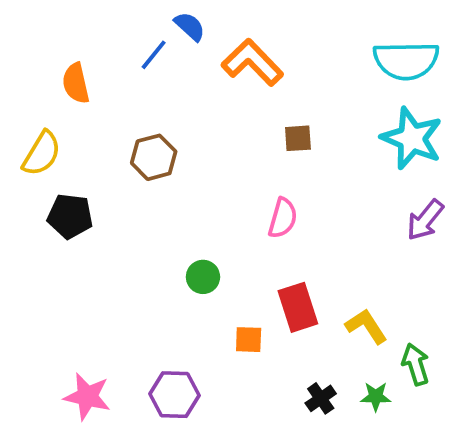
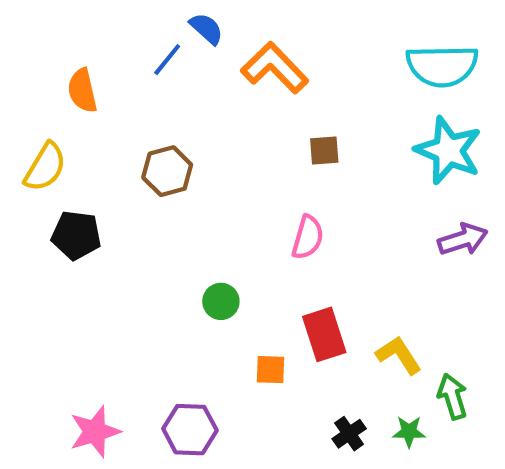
purple arrow: (425, 220) -> (463, 239), turned -147
pink star: (87, 397) -> (95, 432), turned -30

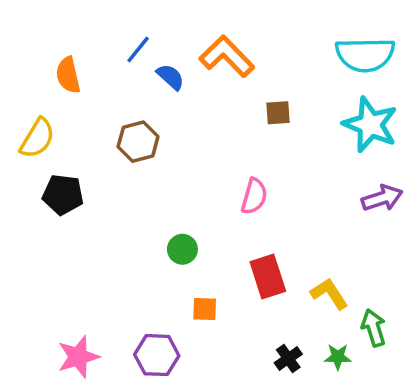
blue semicircle: (206, 29) -> (170, 77), moved
brown square: (324, 150) -> (278, 113), moved
orange square: (271, 370) -> (205, 309), moved

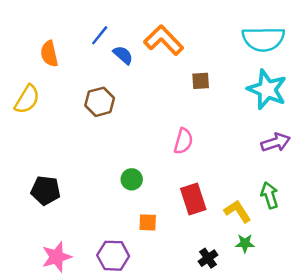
black pentagon: (63, 195) -> (46, 190), moved
green arrow: (374, 328) -> (270, 195), moved
green star: (338, 357) -> (245, 243), moved

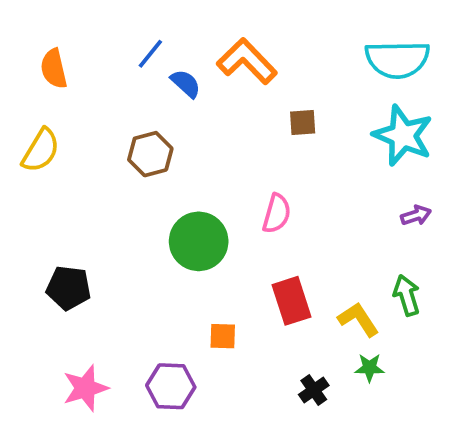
orange semicircle: (49, 54) -> (54, 69), moved
purple arrow: (276, 142) -> (416, 215), size x0.7
green circle: (132, 179) -> (199, 241), moved, size x1.8

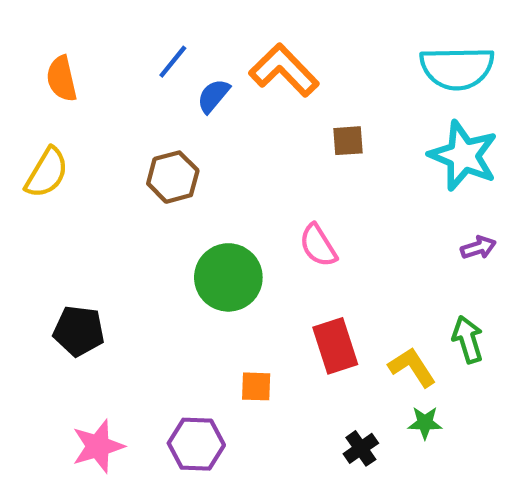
blue semicircle: (186, 84) -> (213, 96), turned -92
pink semicircle: (277, 214) -> (318, 245), turned 132

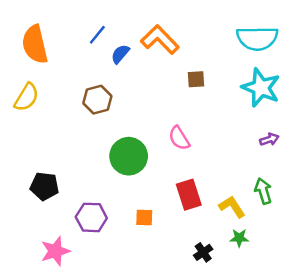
orange semicircle: (62, 79) -> (35, 44), size x1.5
purple hexagon: (196, 444) -> (91, 217), moved

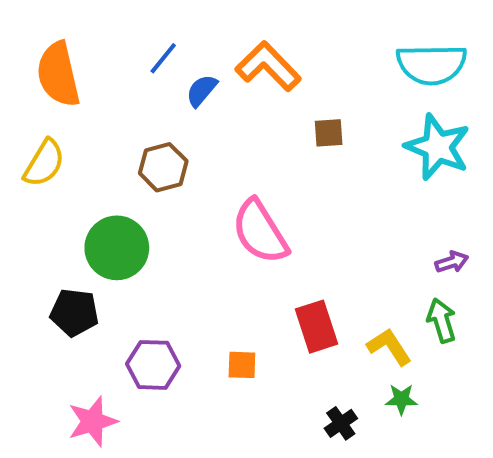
pink semicircle: (179, 138) -> (260, 232), moved, size x1.6
purple arrow: (269, 139) -> (452, 262), moved
green circle: (129, 156) -> (117, 248), moved

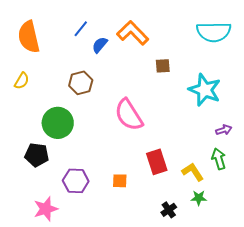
cyan star: (438, 147) -> (205, 90), moved
yellow semicircle: (44, 163) -> (22, 81), size x0.7

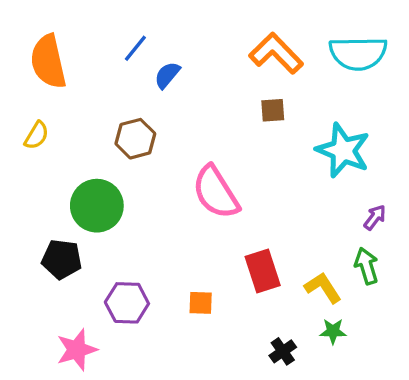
orange L-shape: (133, 33) -> (276, 53), moved
purple arrow: (224, 130) -> (375, 217), turned -35

